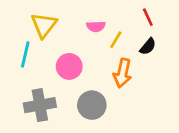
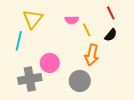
yellow line: (116, 40) -> (87, 30), turned -56
pink circle: (69, 66) -> (50, 63), moved
gray circle: (92, 105) -> (80, 81), moved

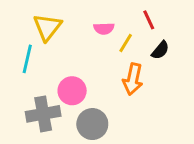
red line: (111, 13) -> (149, 20), moved
yellow line: (87, 30) -> (126, 43), turned 56
gray circle: (80, 81) -> (92, 124), moved

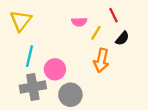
yellow triangle: (47, 27) -> (21, 21), moved
cyan line: (27, 59) -> (30, 56), moved

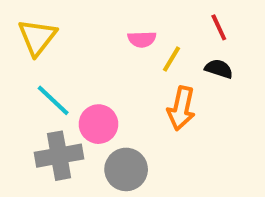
red line: (113, 15) -> (219, 27), moved
black semicircle: (122, 38) -> (219, 69), turned -112
cyan line: (30, 56) -> (53, 100), turned -60

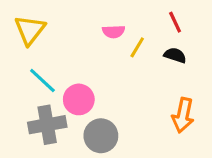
orange arrow: (181, 108) -> (183, 115), moved

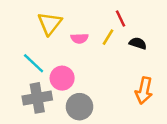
red line: (175, 22) -> (120, 18), moved
yellow triangle: (30, 30) -> (50, 23), moved
pink semicircle: (114, 32) -> (79, 38), moved

